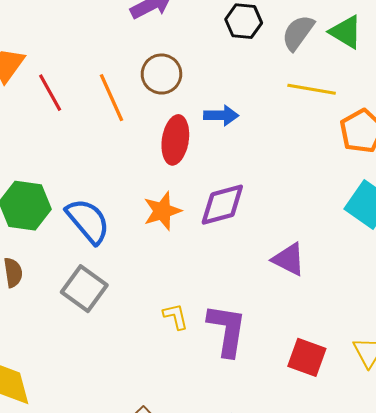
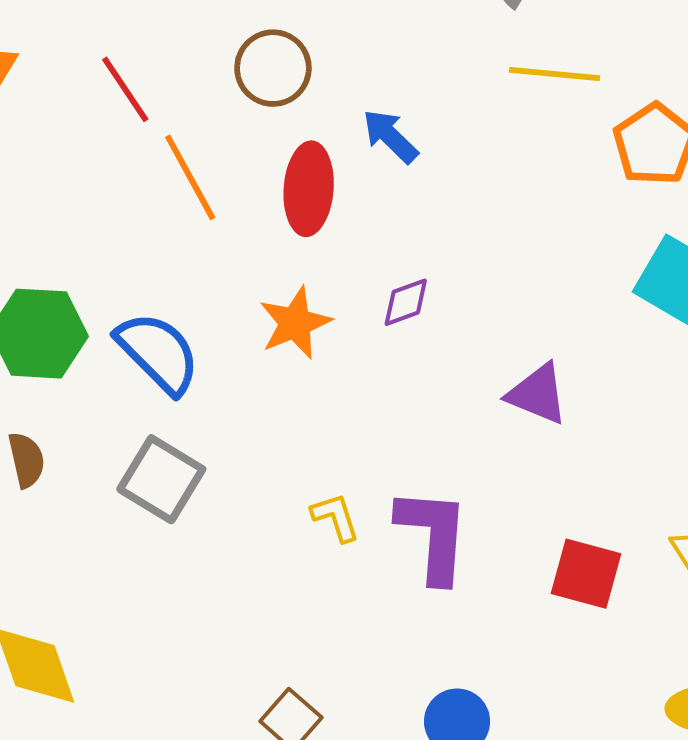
red line: (50, 93) -> (125, 89), moved
orange line: (111, 98) -> (190, 177), moved
blue arrow: (221, 115) -> (390, 136), turned -132
purple diamond: (222, 205) -> (406, 302), size x0.6

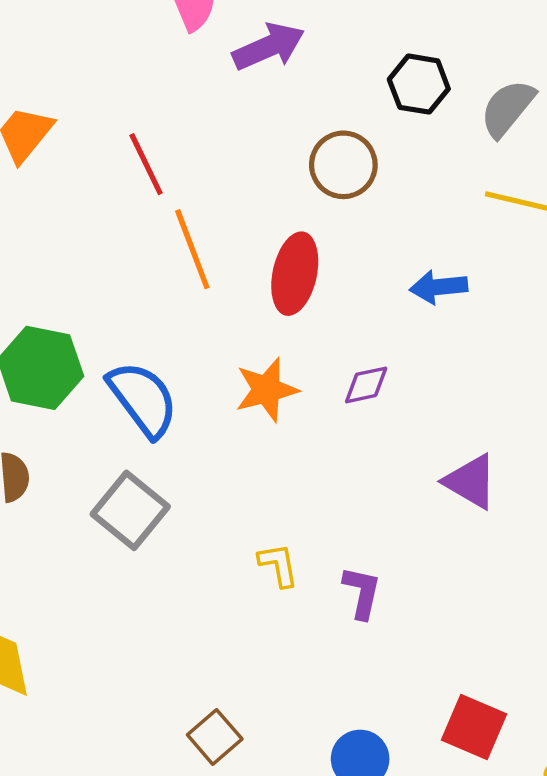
brown circle: (273, 68) -> (343, 165), moved
blue arrow: (390, 136) -> (439, 287), moved, turned -58
purple L-shape: (433, 535) -> (362, 592), size x0.6
red square: (586, 574) -> (474, 727), moved

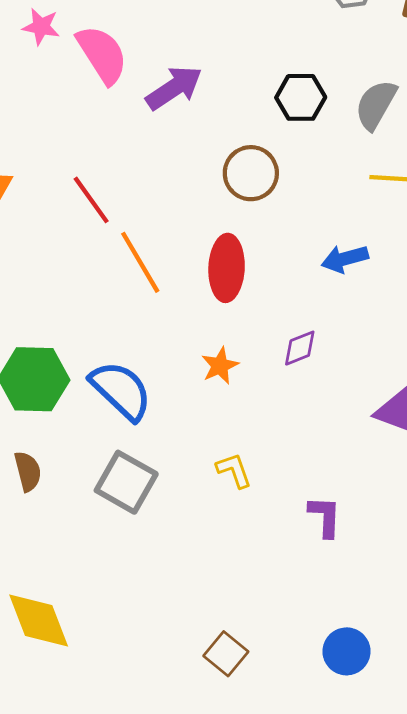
orange star: (267, 390) -> (220, 366), size x0.7
yellow L-shape: (278, 565) -> (234, 470), moved

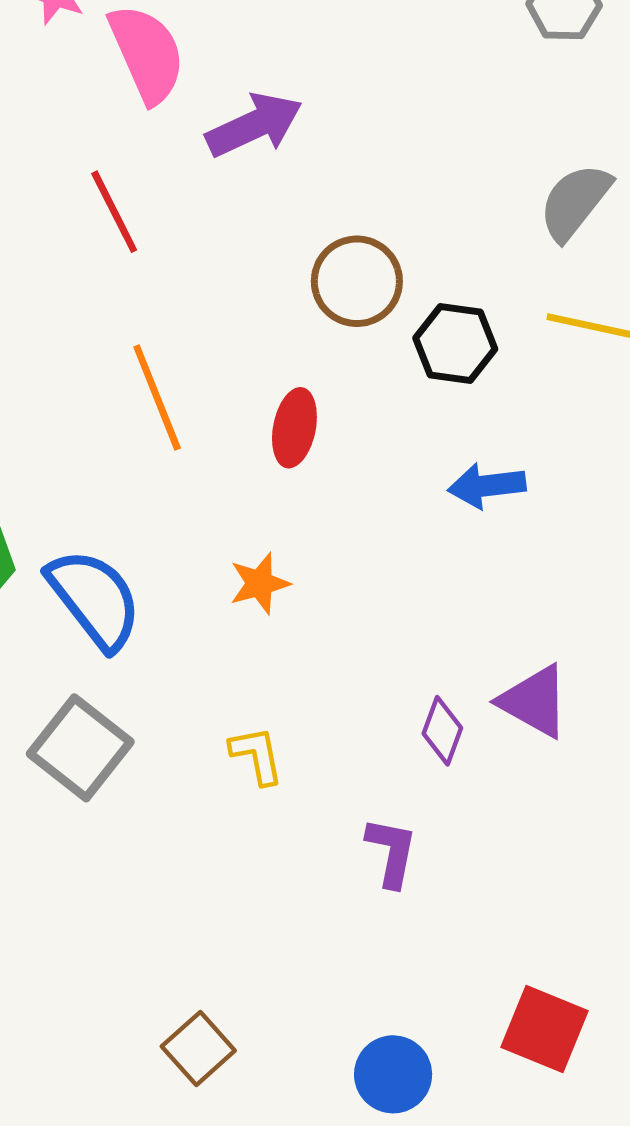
black hexagon: (301, 97) -> (455, 343), moved
red line: (91, 200) -> (114, 212), moved
blue arrow: (345, 259) -> (487, 486), moved
red ellipse: (227, 268) -> (294, 428), size x0.7
purple diamond: (300, 348) -> (442, 731), moved, turned -57

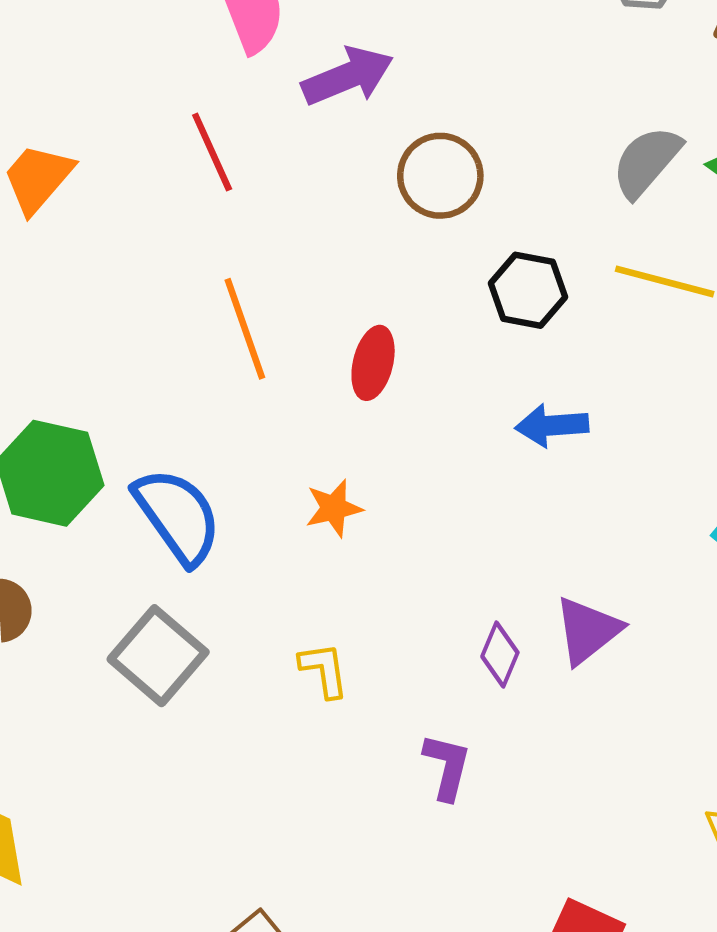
brown circle: (357, 281) -> (440, 176), moved
purple triangle: (534, 701) -> (588, 630), turned 50

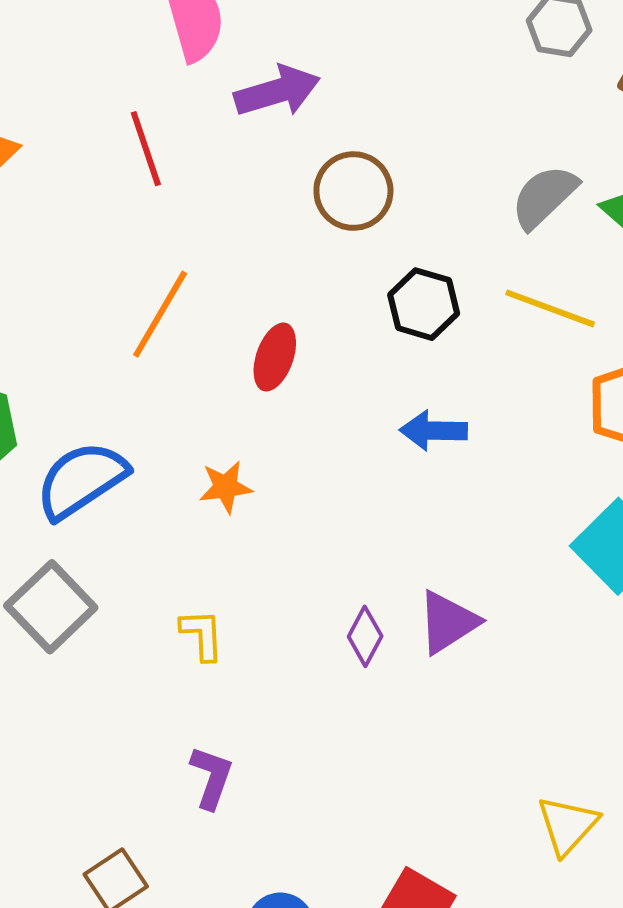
orange line: (245, 329) -> (160, 314), turned 44
blue semicircle: (178, 516) -> (81, 480), turned -94
purple L-shape: (447, 767) -> (211, 777), moved

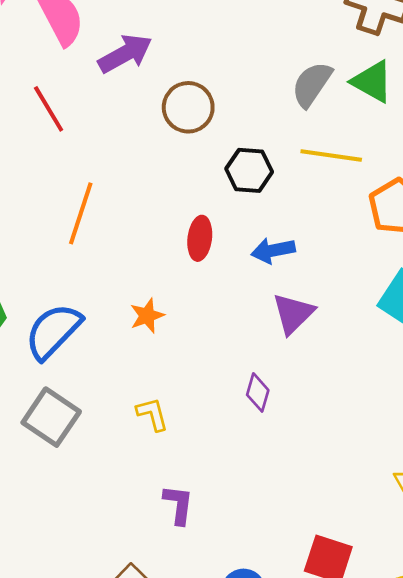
red ellipse: (275, 357) -> (200, 238), moved
purple triangle: (448, 622) -> (293, 314), moved

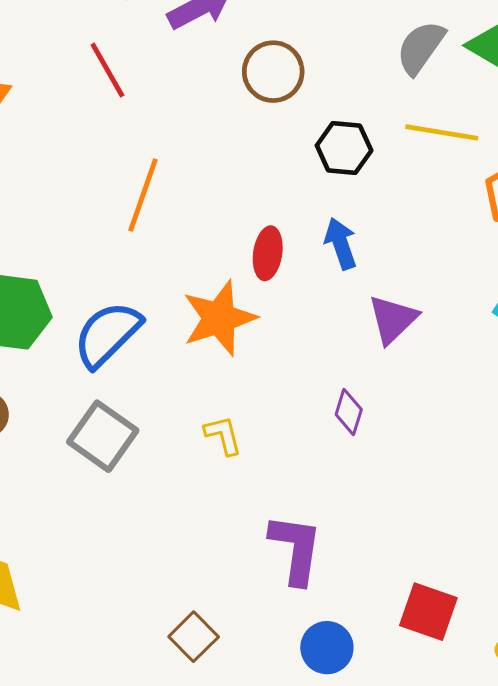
red ellipse: (200, 238) -> (268, 253), moved
blue arrow: (273, 250) -> (341, 244), moved, turned 81
orange star: (147, 316) -> (219, 318), size x1.8
purple L-shape: (178, 505) -> (296, 549), moved, size x1.5

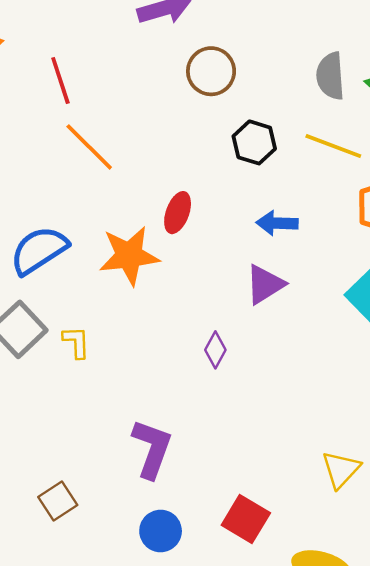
gray semicircle: (421, 47) -> (330, 76), turned -51
red line: (107, 70) -> (60, 80), moved
orange line: (143, 195) -> (89, 147), turned -76
blue arrow: (341, 244) -> (277, 223), moved, turned -81
yellow L-shape: (223, 435) -> (76, 342), moved

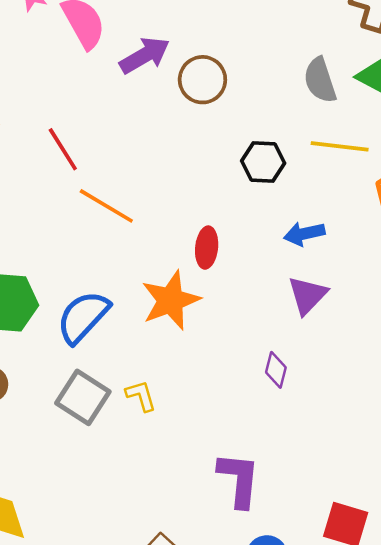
brown circle: (211, 71) -> (202, 80), moved

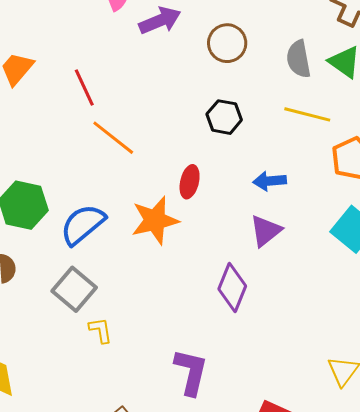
brown circle: (202, 80) -> (227, 43), moved
black hexagon: (263, 162) -> (224, 117), moved
purple diamond: (276, 370) -> (232, 288), size x1.6
yellow L-shape: (141, 396) -> (101, 330), moved

